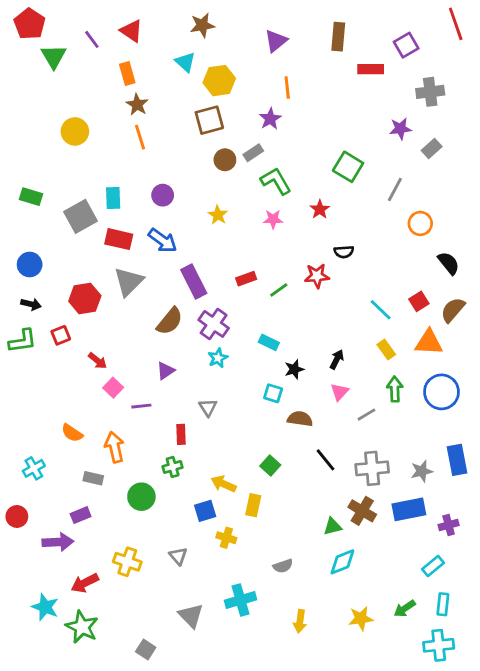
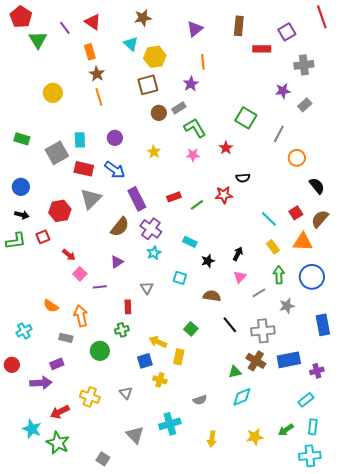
cyan square: (273, 393) -> (180, 278), moved
gray star: (422, 471) -> (287, 306), moved

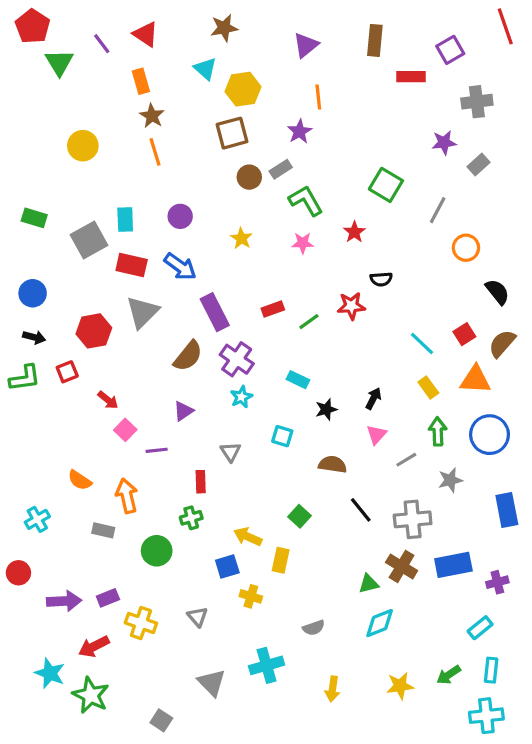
purple rectangle: (57, 364) -> (108, 598), moved

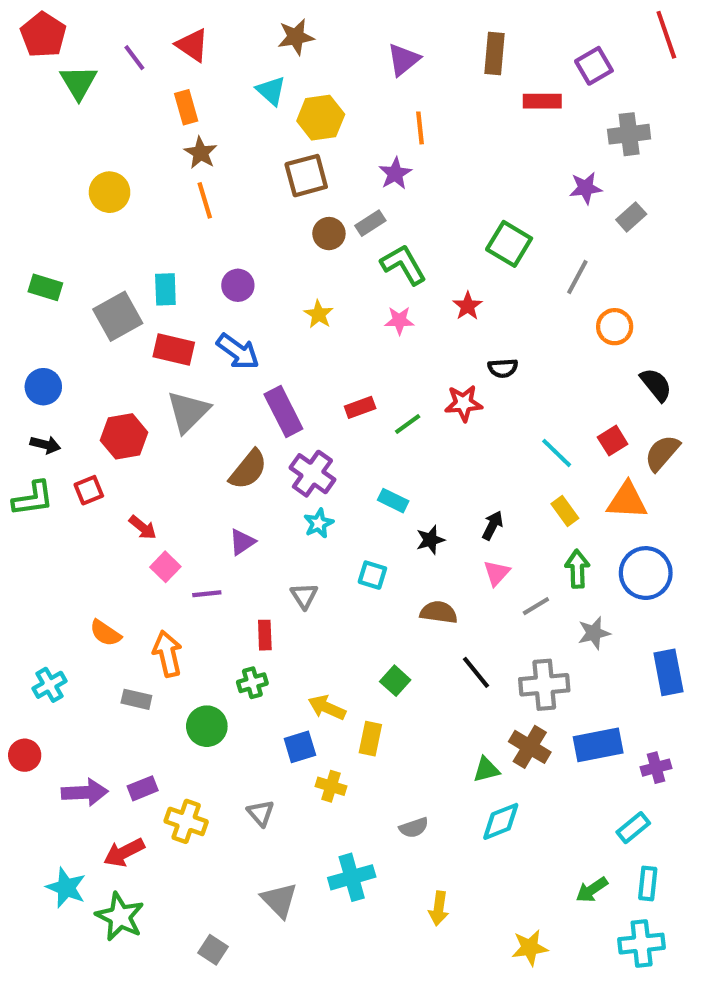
yellow star: (400, 686) -> (530, 948), moved

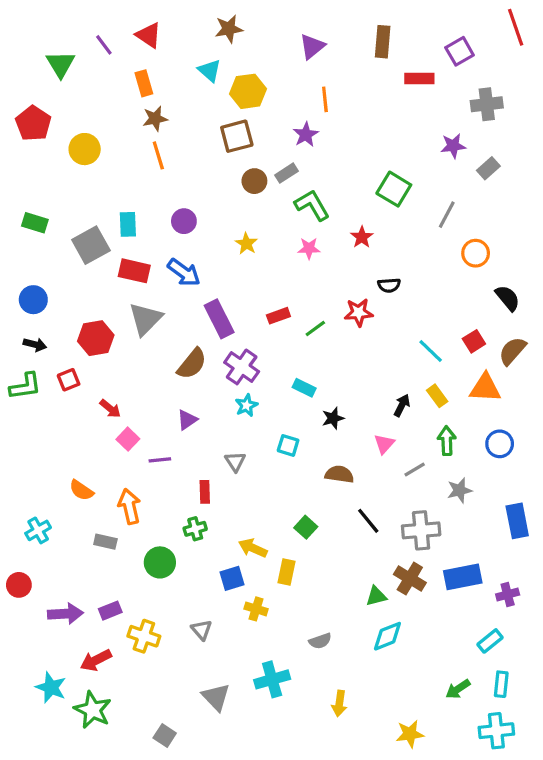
red pentagon: (43, 35) -> (33, 123), moved
brown star: (201, 153) -> (155, 119), turned 30
black arrow: (492, 525) -> (402, 405), moved
blue circle: (646, 573) -> (500, 444), size x0.7

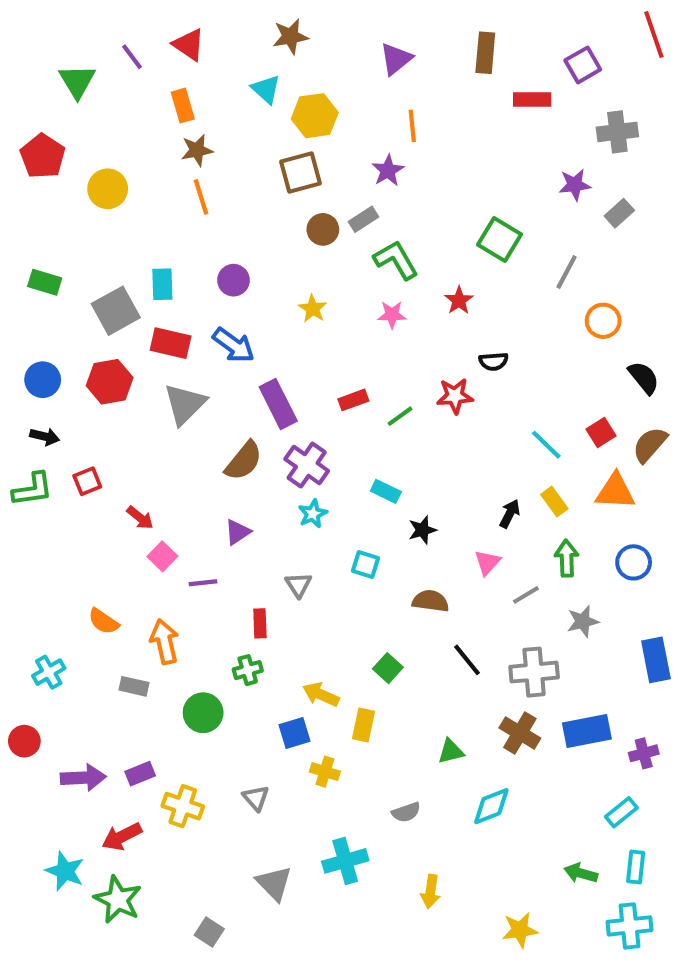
red hexagon: (96, 338) -> (110, 382), moved
green triangle: (376, 596) -> (451, 751), moved
green arrow: (458, 689) -> (581, 873), turned 50

